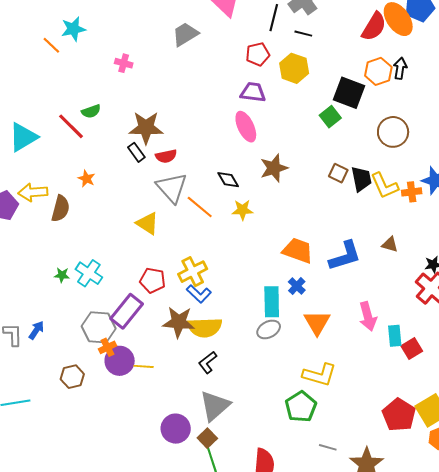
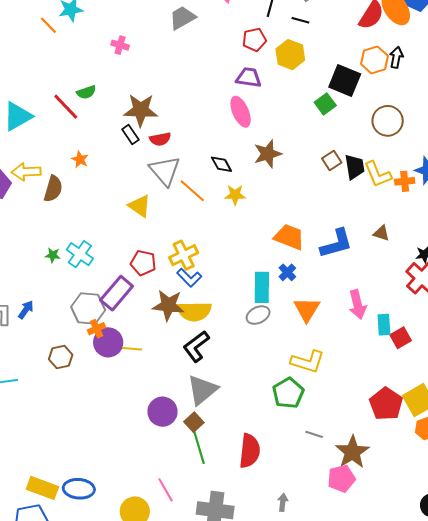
brown square: (338, 173) -> (332, 161), turned 30
black L-shape: (208, 362) -> (196, 346), size x1.4

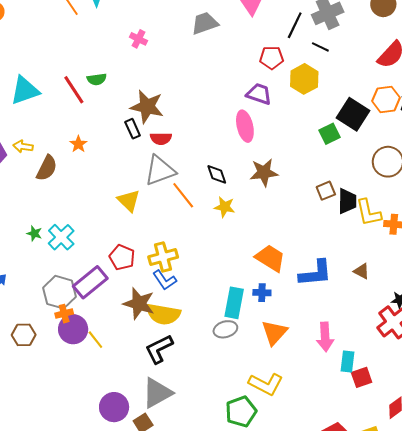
gray triangle: (165, 171) -> (160, 171), turned 40
yellow arrow: (26, 172) -> (23, 146), size x0.7
blue cross: (287, 272) -> (262, 293), turned 36
yellow line: (132, 349) -> (95, 340), turned 36

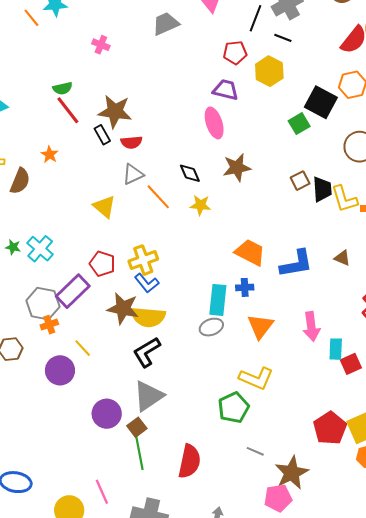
red line: (74, 90) -> (68, 110), moved
gray triangle: (160, 171) -> (133, 174), size x0.7
purple circle: (73, 329) -> (60, 370), moved

